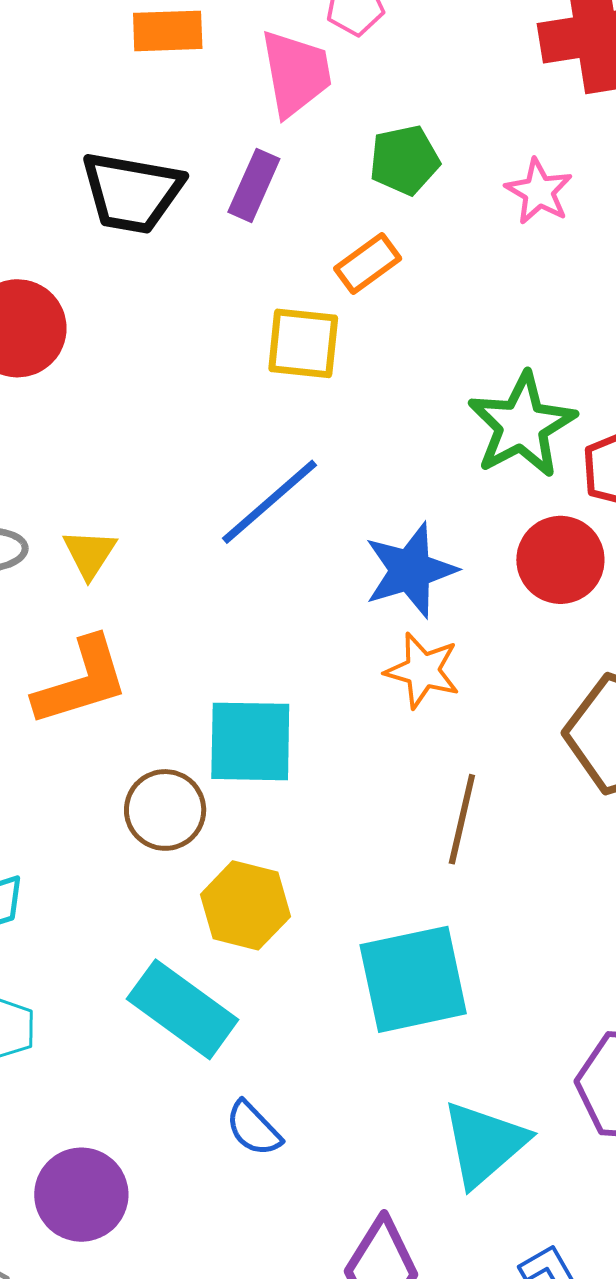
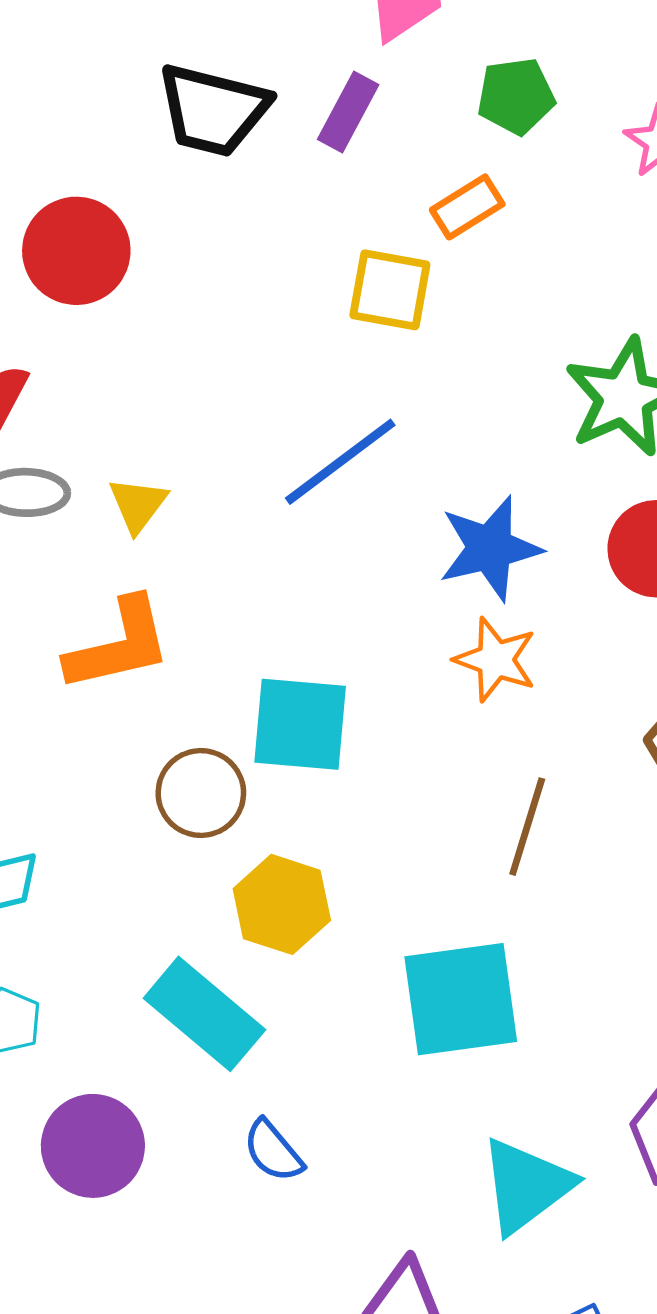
purple circle: (81, 1195) -> (93, 1146), moved

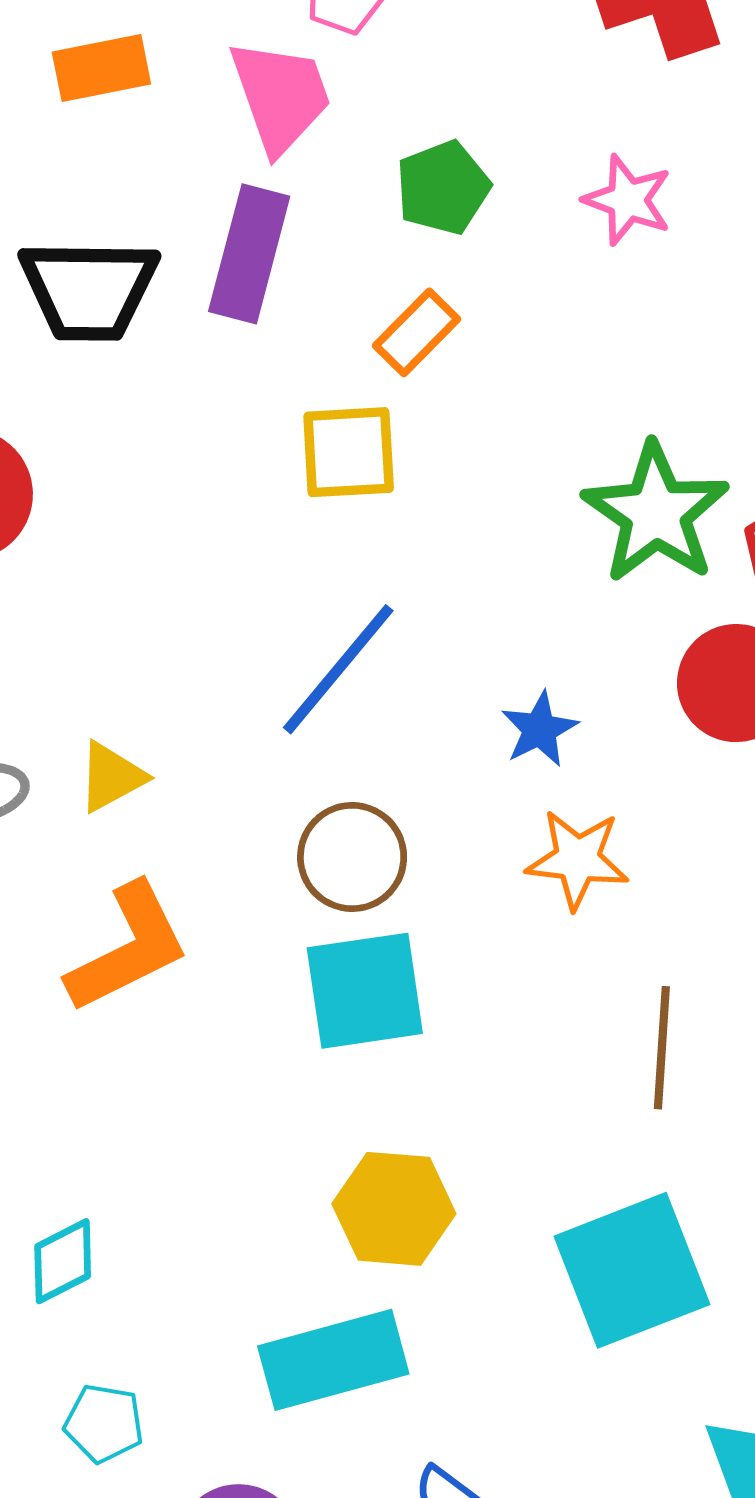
purple rectangle: (348, 112) -> (249, 254), size x1.4
yellow triangle: (138, 505) -> (111, 777), turned 38
blue star: (490, 548) -> (540, 729), size x0.6
brown circle: (201, 793) -> (352, 857), moved
cyan rectangle: (204, 1014) -> (333, 1360), turned -42

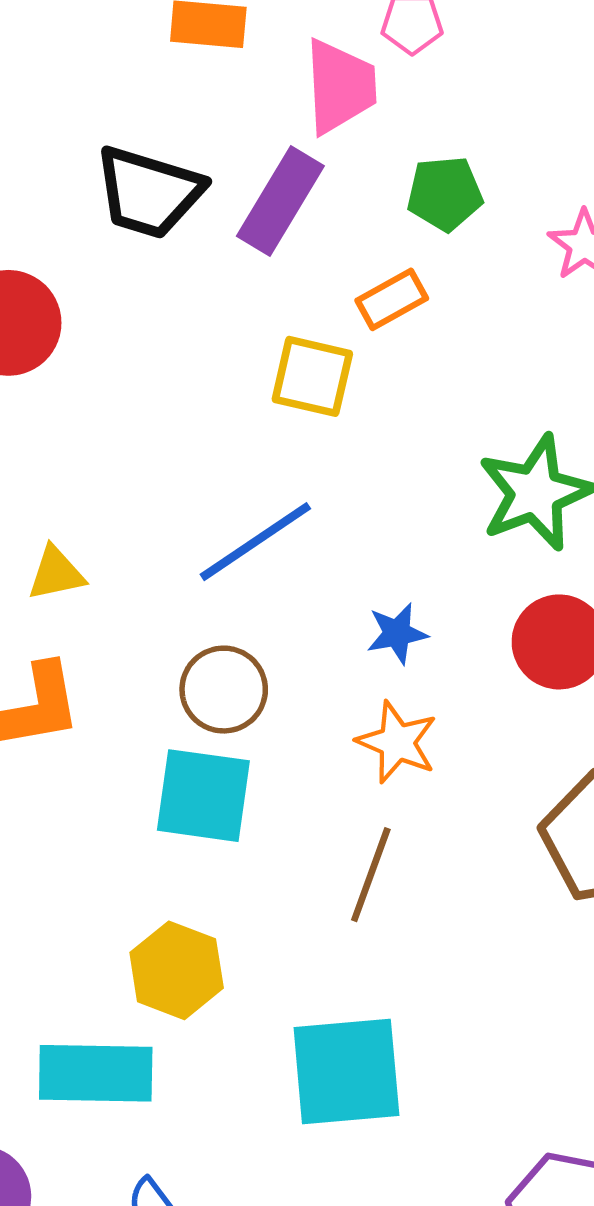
brown line: (662, 1048) -> (371, 875), moved

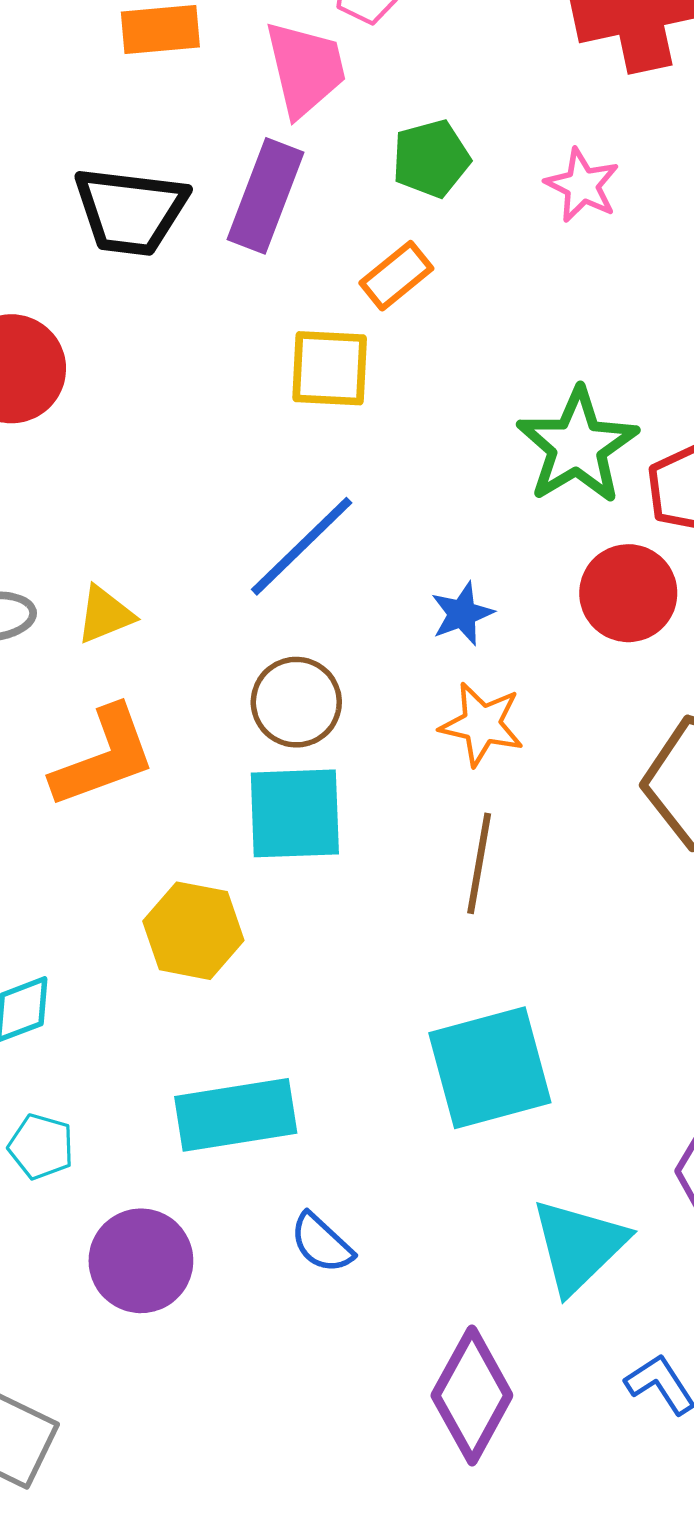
yellow hexagon: (177, 970) -> (193, 931), moved

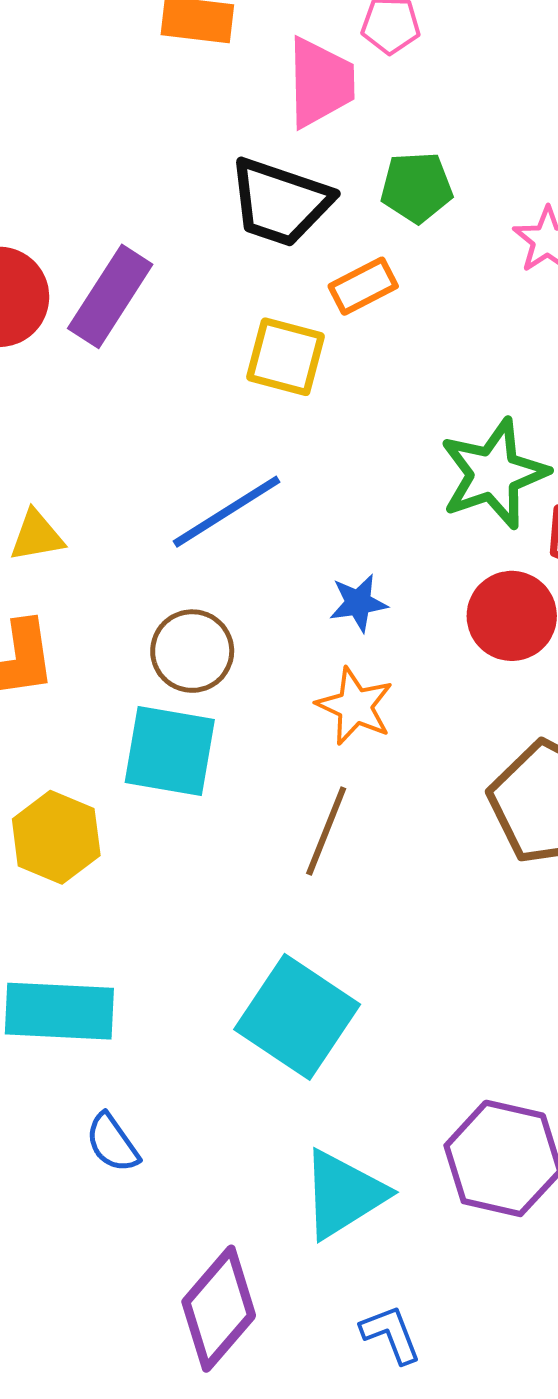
purple rectangle: (265, 196) -> (110, 296), moved
black trapezoid: (130, 211) -> (280, 202), moved
cyan square: (490, 1068) -> (297, 1017), turned 37

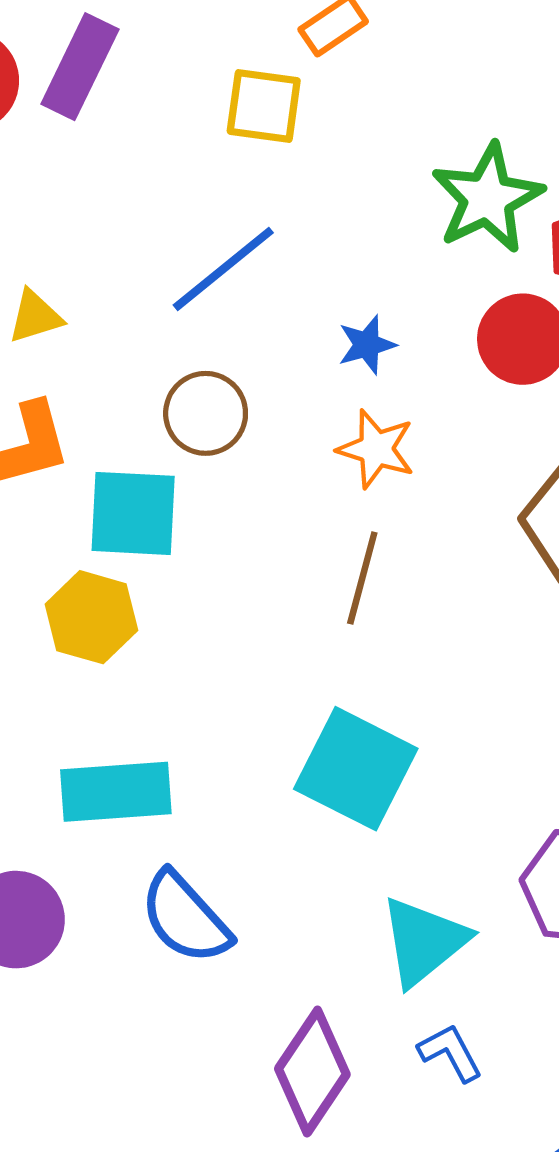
cyan square: (170, 751) -> (133, 513), moved
blue semicircle: (112, 1143) -> (185, 918), size x1.6
blue L-shape: (391, 1334) -> (450, 1053), moved

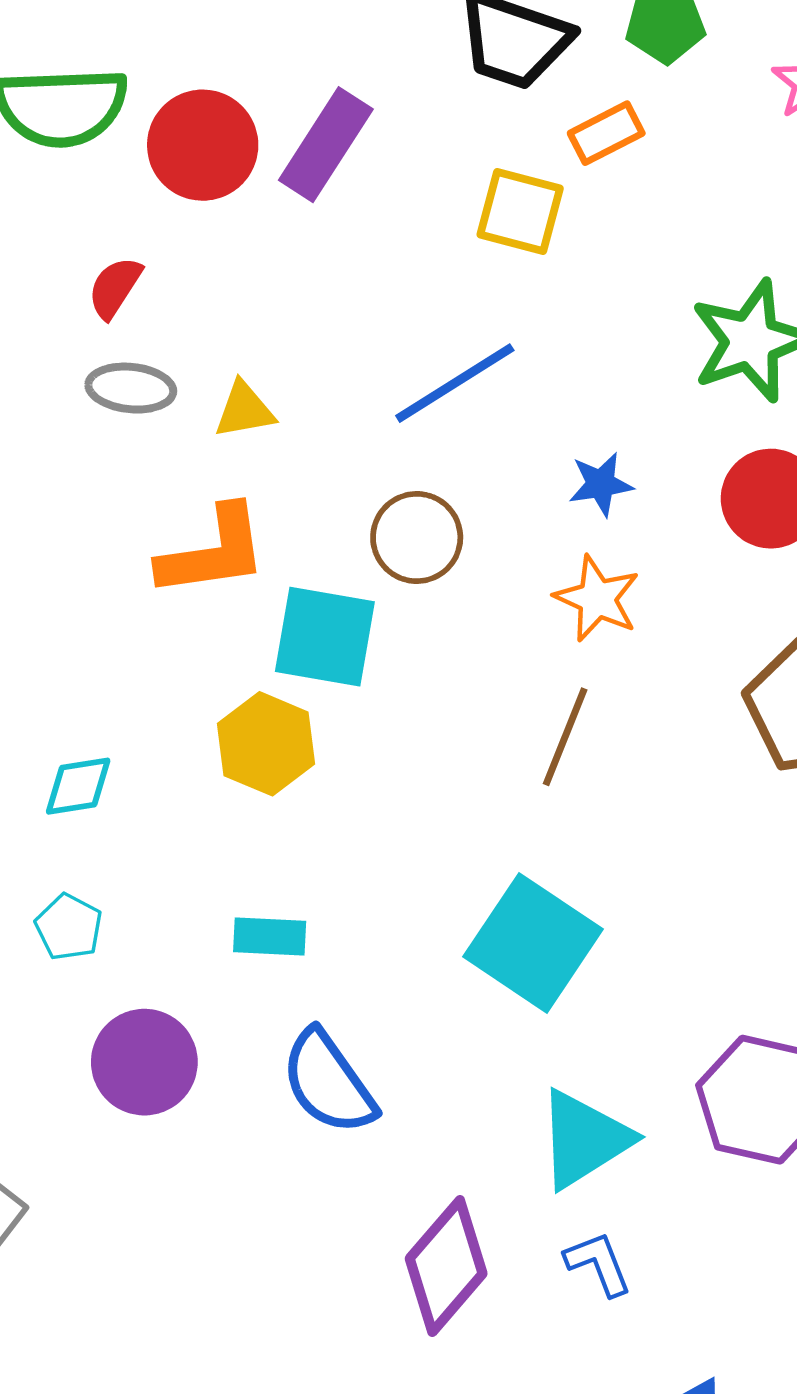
cyan rectangle: (116, 792) -> (270, 937), size x0.6

